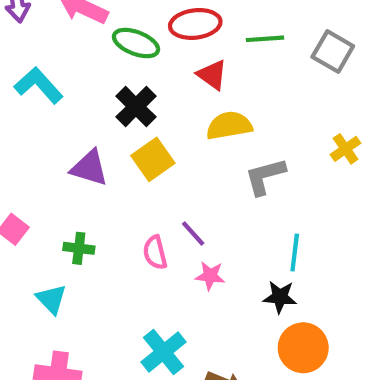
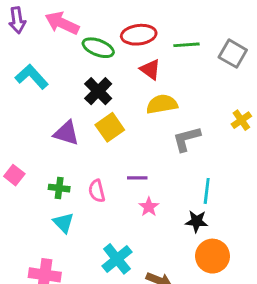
purple line: (193, 233) -> (137, 178), turned -48
pink semicircle: (155, 253) -> (97, 191), moved
pink star: (210, 276) -> (149, 207), turned 30
cyan triangle: (51, 299) -> (63, 223), moved

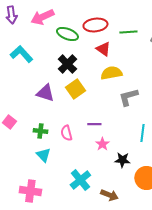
pink arrow: (62, 23) -> (42, 17), turned -50
black star: (197, 221) -> (122, 160), moved

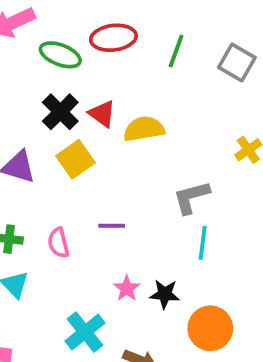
green line: (128, 32) -> (176, 51), turned -66
red triangle: (103, 49) -> (102, 114), moved
gray L-shape: (128, 97) -> (191, 197), moved
pink star: (102, 144) -> (127, 288), moved

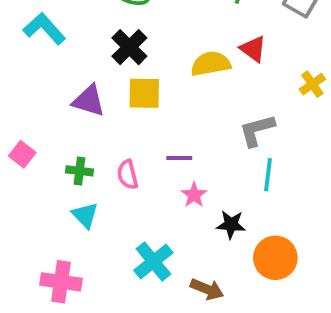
red triangle: (102, 114) -> (253, 49), moved
yellow square: (75, 159) -> (144, 93), turned 36
pink star: (127, 288) -> (194, 195), moved

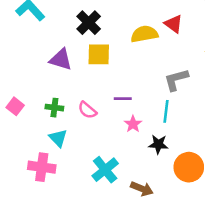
pink square: (22, 154) -> (15, 106), moved
pink semicircle: (128, 175) -> (87, 110), turned -36
cyan line: (268, 175) -> (166, 111), moved
pink cross: (61, 282) -> (42, 167), moved

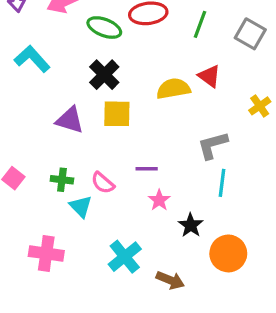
cyan line: (166, 111) -> (222, 183), moved
cyan triangle: (58, 138) -> (81, 206), moved
black star: (158, 144) -> (191, 225), turned 30

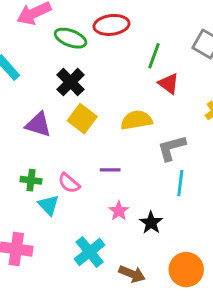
green line: (200, 24) -> (154, 56), moved
yellow semicircle: (173, 89) -> (136, 120), moved
yellow square: (117, 114) -> (82, 119), turned 36
pink star: (159, 200) -> (119, 211), moved
orange circle: (228, 253) -> (186, 270), moved

